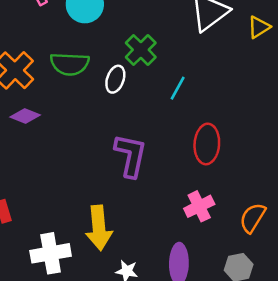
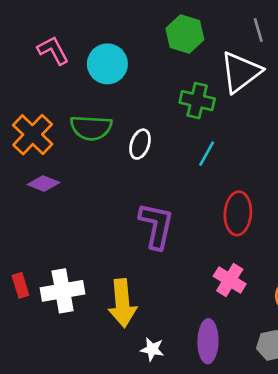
green cross: (141, 50) -> (197, 101), moved, turned -32
pink cross: (199, 206) -> (230, 280), turned -32
white cross: (51, 253) -> (63, 291), moved

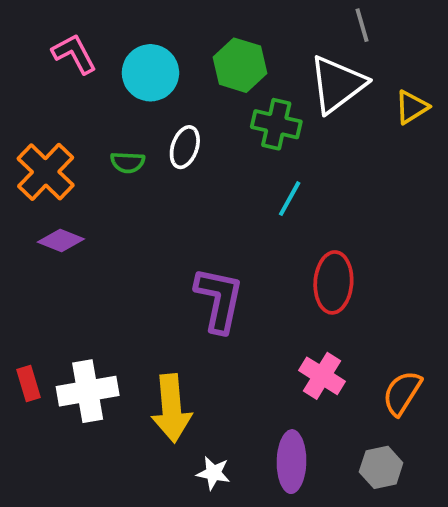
green hexagon: (185, 34) -> (240, 65), moved
green semicircle: (91, 128) -> (128, 162), size x0.6
white ellipse: (140, 144) -> (185, 147), moved

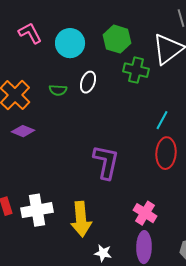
cyan line: (290, 199) -> (162, 120), moved
pink cross: (322, 376) -> (145, 213), moved

